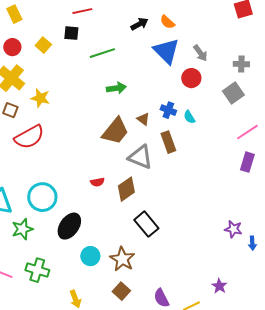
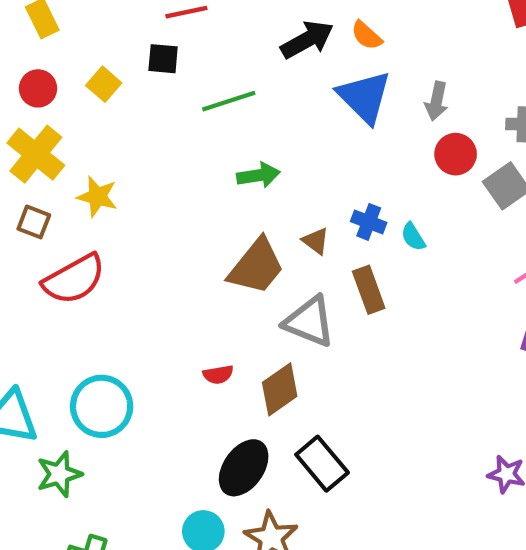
black arrow: (139, 24) -> (307, 40), size x1.4
gray arrow: (200, 53) -> (436, 101), turned 48
red circle: (191, 78) -> (456, 154), moved
black ellipse: (69, 226) -> (244, 468), moved

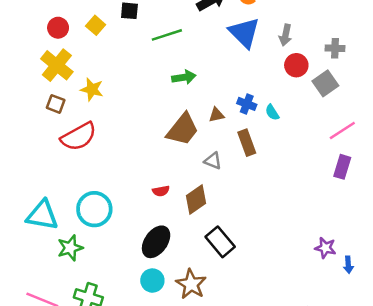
brown triangle: (316, 241) -> (216, 115), turned -49
gray triangle: (309, 322) -> (213, 161), size x0.6
black ellipse: (244, 468) -> (156, 242), moved

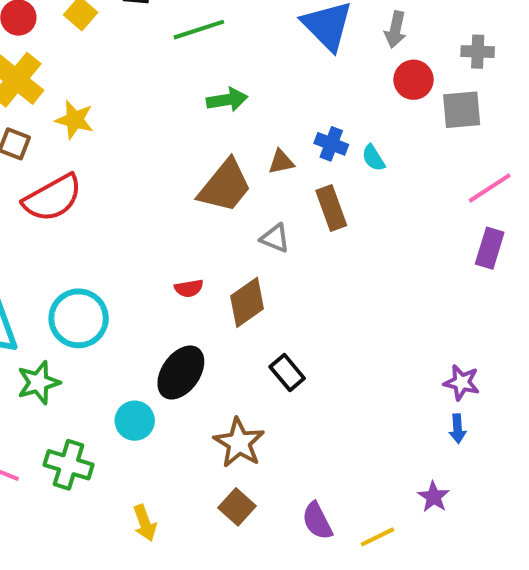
gray square: (325, 83) -> (462, 110), turned 30
black rectangle: (220, 242) -> (287, 372), size x0.7
blue arrow: (348, 265) -> (458, 429), moved
cyan circle: (152, 281) -> (135, 421), moved

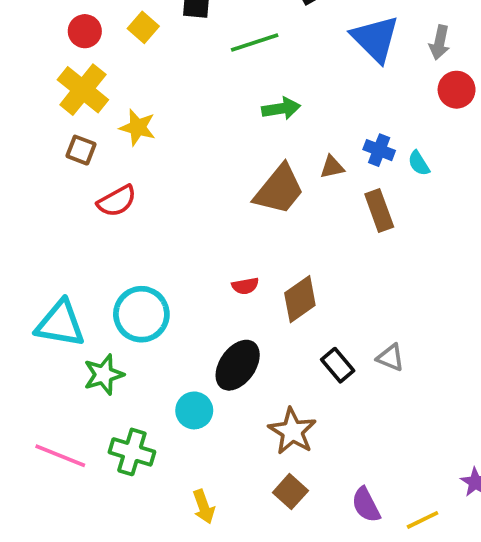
red semicircle: (52, 198) -> (117, 201), size x0.7
gray triangle: (275, 238) -> (390, 358), moved

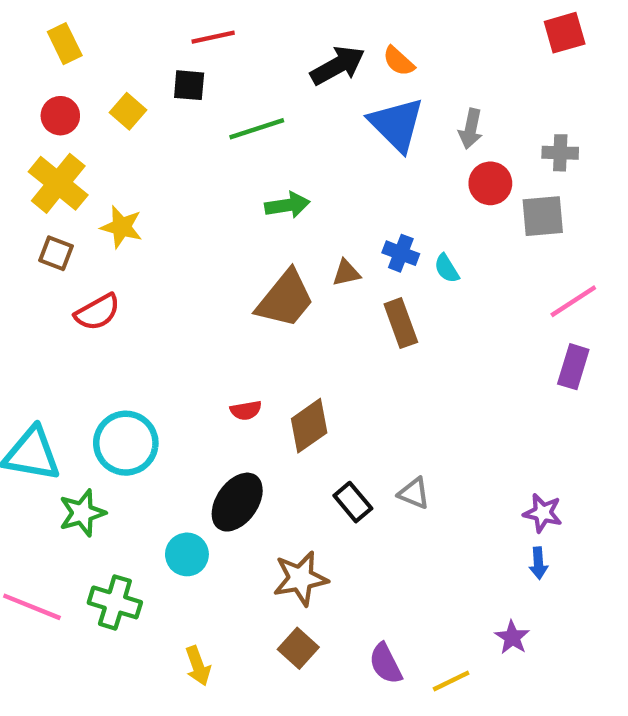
brown star: (292, 431) -> (300, 578), turned 30

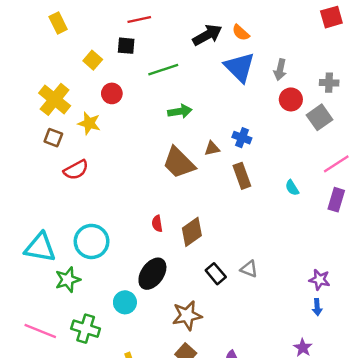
red circle: (60, 116) -> (112, 93), moved
gray square: (543, 216) -> (320, 117), turned -30
cyan semicircle: (447, 268) -> (292, 188), moved
brown trapezoid: (285, 299) -> (179, 163), turned 96
red semicircle: (246, 410) -> (157, 224), turned 91

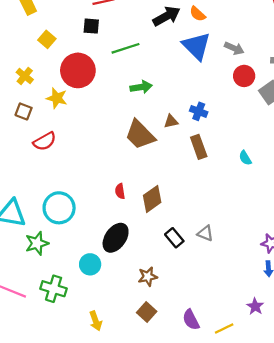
yellow square: (93, 60) -> (47, 39), moved
gray arrow: (280, 70) -> (234, 48), turned -78
red circle: (112, 93) -> (78, 70), size x1.8
yellow cross: (55, 99) -> (25, 76), size x0.6
brown star: (187, 315) -> (148, 277), size x0.7

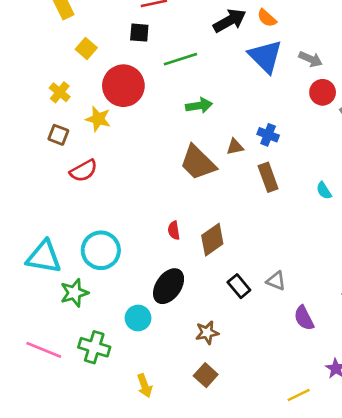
purple semicircle: (191, 320) -> (304, 318), moved

